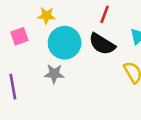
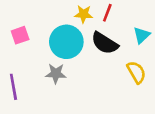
yellow star: (46, 16) -> (84, 14), moved

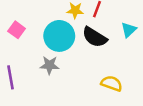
pink square: (20, 35) -> (17, 30), turned -35
yellow semicircle: (136, 72) -> (112, 83), moved, turned -40

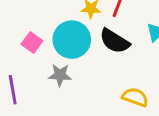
pink square: (17, 30) -> (32, 43), moved

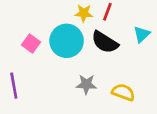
gray star: (60, 75) -> (86, 84), moved

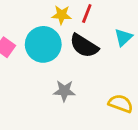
yellow semicircle: (123, 92) -> (121, 104), moved

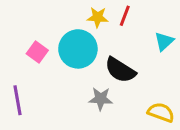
black semicircle: (84, 46) -> (120, 70), moved

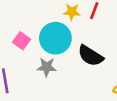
gray star: (101, 99) -> (47, 67), moved

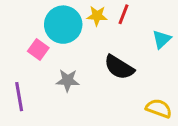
cyan circle: (55, 38) -> (63, 25), moved

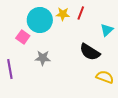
black semicircle: (119, 67) -> (90, 52), moved

